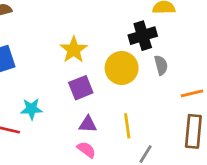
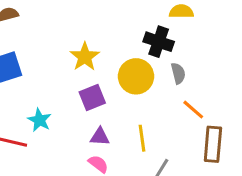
black cross: (143, 36) -> (159, 42), turned 36
orange line: (192, 93) -> (193, 110), moved, turned 55
cyan star: (31, 109) -> (39, 120), turned 30

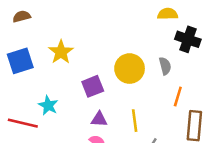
black cross: (159, 42) -> (188, 39), moved
yellow star: (85, 57) -> (61, 52), moved
orange line: (193, 110) -> (178, 96), turned 66

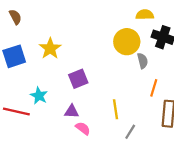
brown semicircle: (22, 16) -> (15, 17), turned 77
yellow circle: (130, 69) -> (127, 42), moved
purple triangle: (99, 119) -> (72, 111), moved

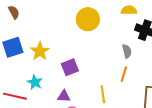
yellow circle: (127, 42) -> (88, 19), moved
yellow star: (50, 48) -> (40, 51), moved
orange line: (154, 88) -> (124, 74), moved

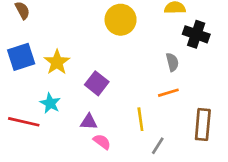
purple square: (70, 67) -> (97, 83), turned -30
orange line: (124, 74) -> (168, 93), turned 56

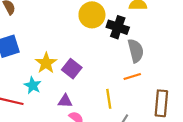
black cross: (196, 34) -> (118, 27), moved
yellow star: (57, 62) -> (46, 63), moved
gray semicircle: (172, 62) -> (136, 51), size x1.5

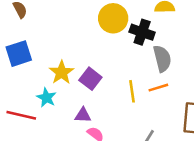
yellow line: (109, 99) -> (132, 91), moved

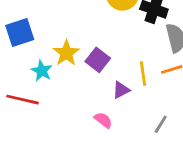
cyan star: (46, 98) -> (42, 71), moved
purple triangle: (83, 115) -> (121, 90), moved, turned -30

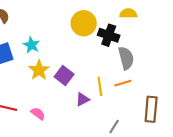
cyan star: (42, 71) -> (31, 45), moved
pink semicircle: (103, 120) -> (38, 114), moved

